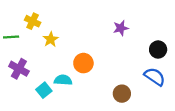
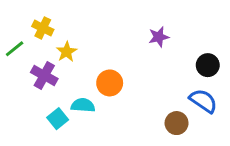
green line: (11, 37) -> (15, 49), turned -35
purple cross: (19, 69) -> (44, 76), moved
brown circle: (122, 94) -> (177, 123), moved

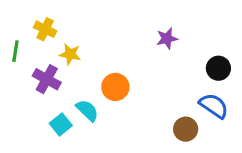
green line: (15, 49) -> (15, 51), turned -42
yellow star: (67, 52) -> (70, 54), turned -30
cyan semicircle: (83, 105) -> (87, 110), turned 40

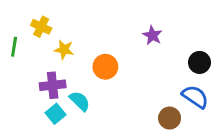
purple star: (167, 39) -> (152, 35), turned -30
purple cross: (47, 79) -> (53, 85), moved, turned -35
orange circle: (115, 87) -> (105, 67), moved

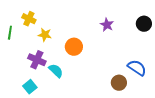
black circle: (200, 62) -> (144, 24), moved
purple cross: (53, 85) -> (37, 60), turned 30
cyan square: (55, 114) -> (30, 87), moved

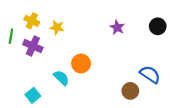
yellow star: (45, 35) -> (57, 27), moved
orange circle: (74, 47) -> (81, 64), moved
purple cross: (37, 60) -> (33, 46), moved

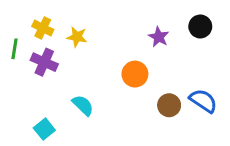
black circle: (158, 26) -> (200, 26), moved
orange circle: (81, 64) -> (135, 74), moved
brown circle: (130, 91) -> (169, 105), moved

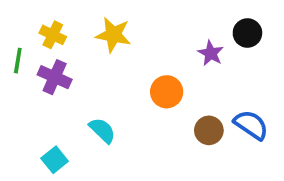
yellow star: (77, 37) -> (113, 35), moved, size x1.4
purple star: (159, 37) -> (211, 53), moved

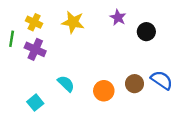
black circle: (247, 33) -> (146, 32), moved
purple star: (211, 53) -> (118, 17), moved
orange circle: (167, 92) -> (104, 91), moved

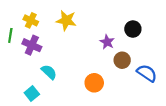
purple star: (118, 17) -> (107, 42), moved
cyan semicircle: (66, 84) -> (49, 72), moved
brown circle: (135, 84) -> (122, 60), moved

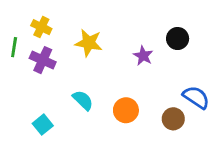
yellow star: (66, 20) -> (89, 43), moved
brown circle: (122, 60) -> (173, 119), moved
cyan semicircle: (49, 72) -> (83, 100), moved

